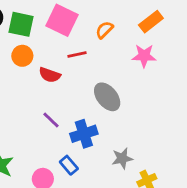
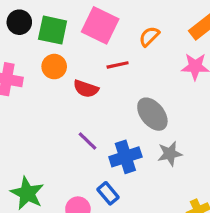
gray star: (122, 158) -> (170, 154), moved

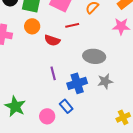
gray ellipse: (152, 114) -> (94, 56), turned -45
purple line: (87, 141) -> (53, 73), turned 32

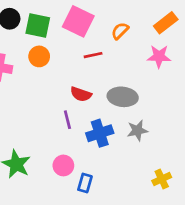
red semicircle: (52, 40) -> (81, 94), moved
blue rectangle: (66, 106) -> (85, 183), moved, turned 56
pink circle: (47, 116) -> (63, 165), moved

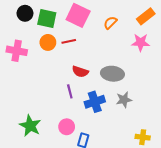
red line: (93, 55) -> (69, 41), moved
yellow cross: (162, 179) -> (143, 137), turned 32

